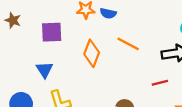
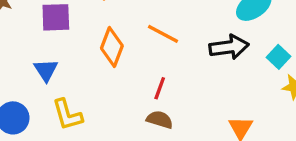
red line: (160, 83) -> (160, 88), moved, turned -56

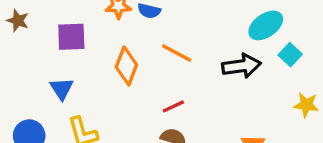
cyan square: (278, 57) -> (290, 55), moved
red line: (160, 88) -> (173, 106), turned 45

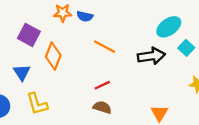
purple square: (71, 37) -> (29, 35), turned 30
orange diamond: (126, 66) -> (53, 56), moved

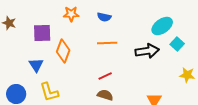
blue semicircle: (85, 16) -> (104, 17), moved
purple square: (29, 35) -> (42, 33), turned -30
orange line: (105, 47) -> (107, 43), turned -30

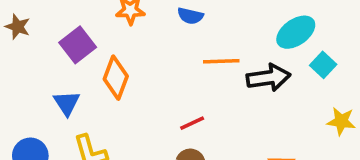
purple square: (42, 33) -> (78, 45), turned -36
orange line: (107, 43) -> (221, 61), moved

